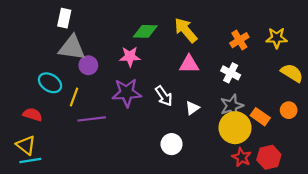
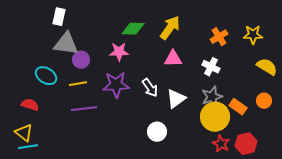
yellow arrow: (186, 30) -> (170, 28), turned 75
yellow line: (74, 97) -> (78, 84), moved, turned 60
white triangle: (192, 108) -> (176, 99), size x1.5

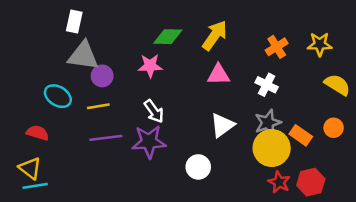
purple star: (116, 85) -> (149, 142), moved
white arrow: (150, 88) -> (154, 111), moved

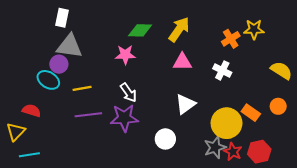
yellow star: (320, 44) -> (254, 29), moved
purple circle: (102, 76) -> (59, 64), moved
gray star: (268, 123) -> (215, 147), moved
yellow triangle: (30, 168) -> (16, 132), moved, turned 36

